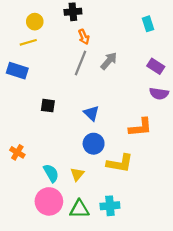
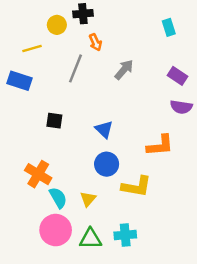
yellow circle: (35, 22) -> (57, 25), moved
gray line: (81, 63) -> (75, 68), moved
orange cross: (17, 152) -> (38, 174), moved, size x1.5

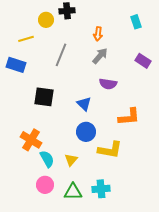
orange arrow: (95, 42) -> (98, 34), moved, turned 32
purple semicircle: (181, 107) -> (108, 84), moved
black square: (54, 121) -> (44, 97), size x1.5
pink circle: (56, 230) -> (45, 185), size x0.7

